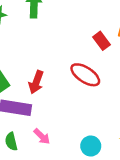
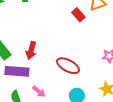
red ellipse: (85, 75) -> (68, 66), moved

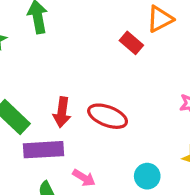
red ellipse: (68, 66) -> (108, 116), moved

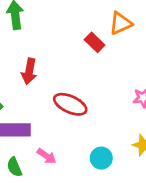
red arrow: (62, 112) -> (29, 71), moved

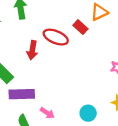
red ellipse: (70, 104) -> (56, 37), moved

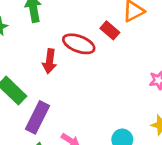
purple rectangle: (22, 94) -> (37, 117), turned -60

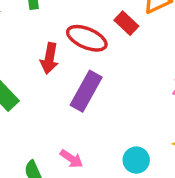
purple rectangle: (37, 117) -> (86, 91), moved

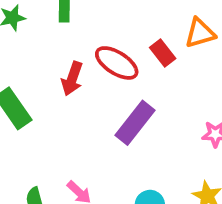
purple rectangle: (86, 91) -> (135, 123), moved

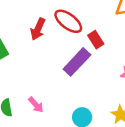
red rectangle: (163, 53) -> (96, 40), moved

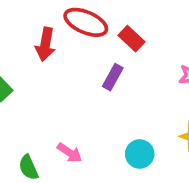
purple rectangle: (77, 62) -> (113, 77), size x0.6

